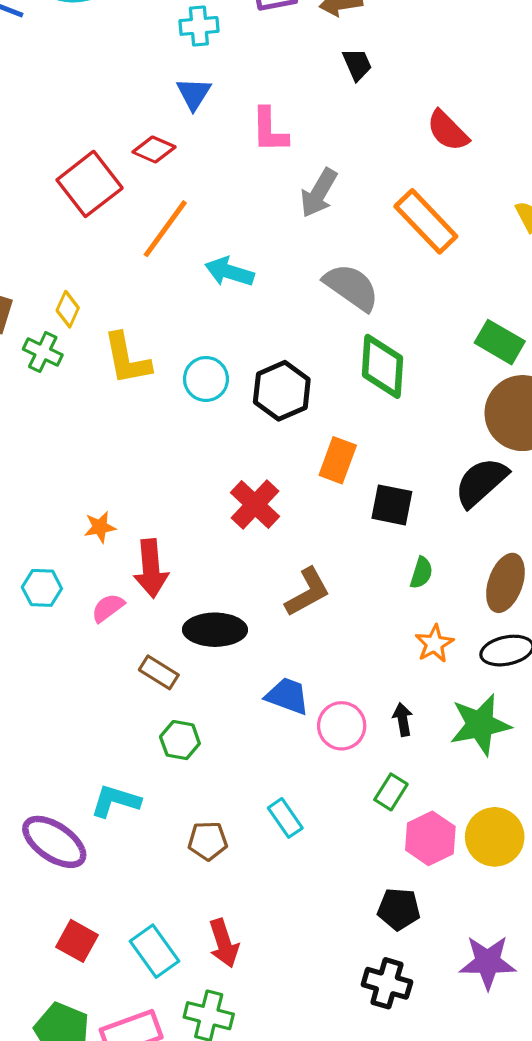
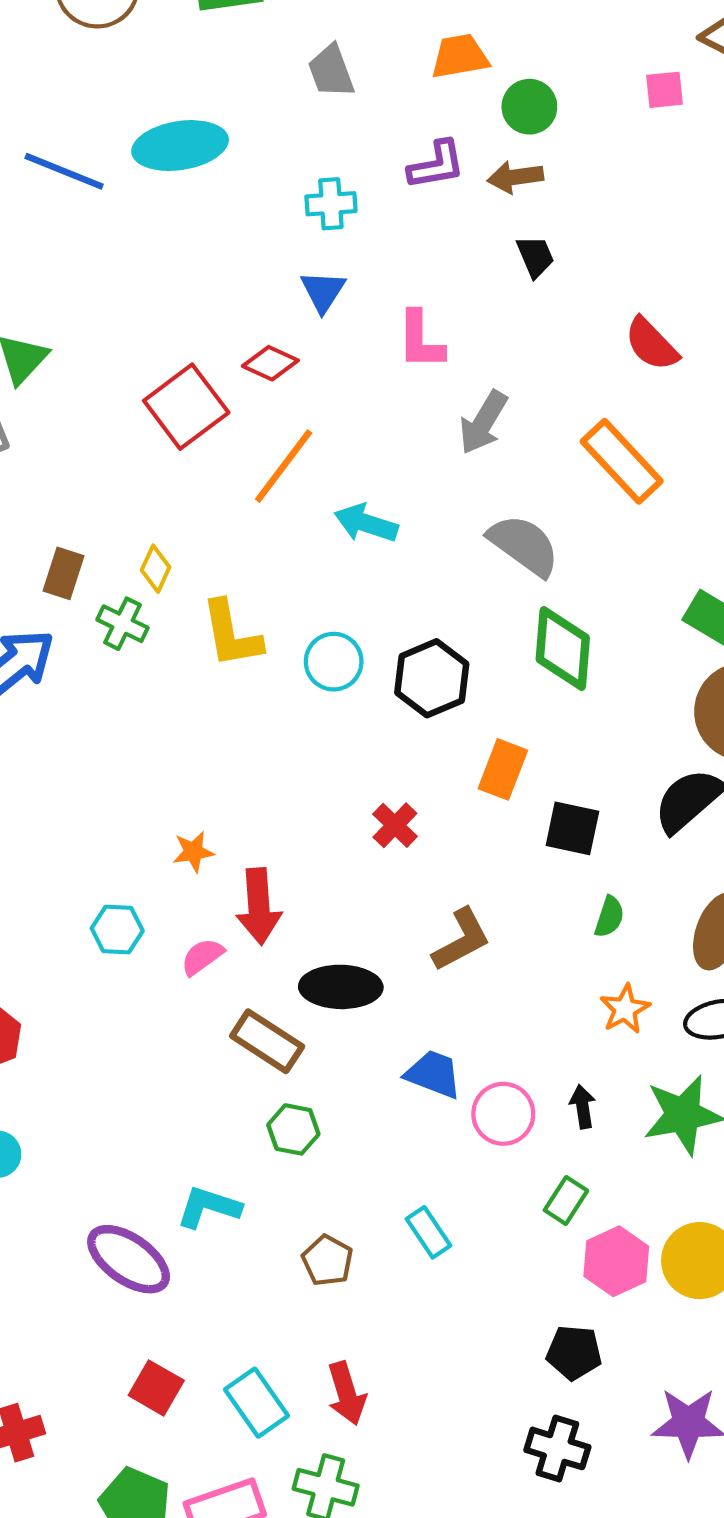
red cross: (255, 504) -> (395, 825), size x0.7
brown rectangle: (159, 672) -> (267, 1041), size x1.4
brown pentagon: (208, 841) -> (327, 1260), turned 30

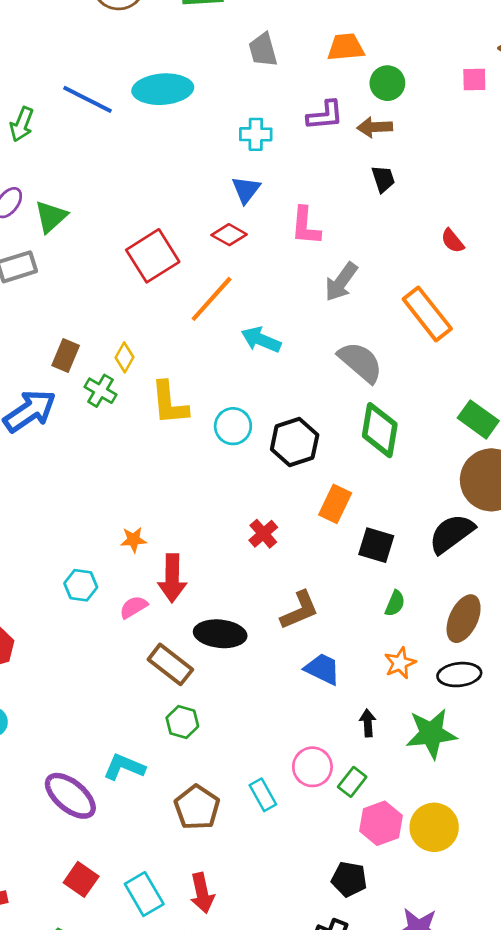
red semicircle: (651, 344) -> (452, 241), size x0.7
red diamond: (270, 363) -> (229, 235), moved
blue trapezoid: (433, 1074) -> (322, 669), moved
pink circle: (503, 1114) -> (312, 767), moved
brown pentagon: (327, 1260) -> (197, 807), size x1.4

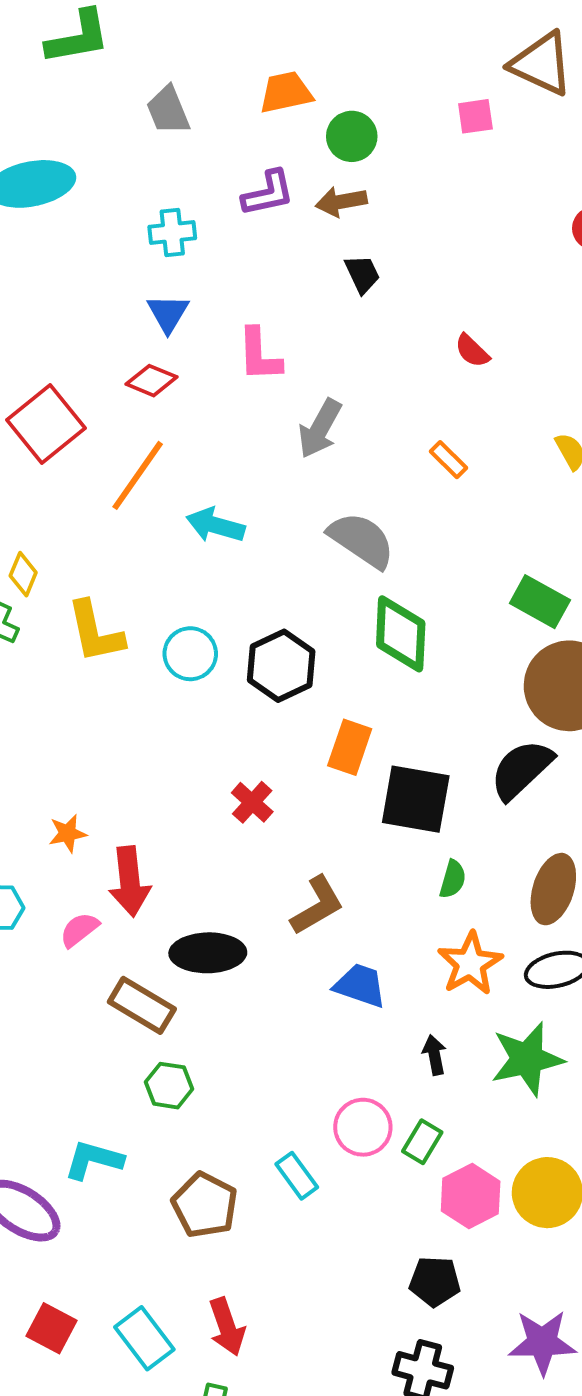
orange rectangle: (427, 314) -> (449, 460), size x0.5
black square: (376, 545) -> (416, 799), size x1.4
orange star: (400, 663) -> (470, 964), size x1.4

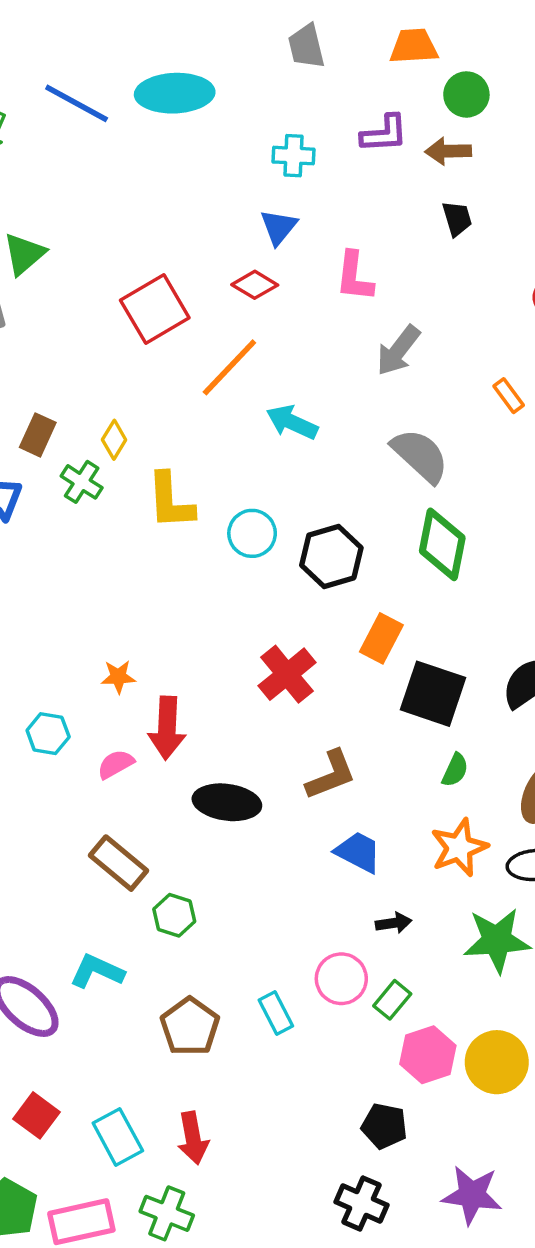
red cross: (252, 802) -> (287, 674), size x1.5
brown rectangle: (142, 1005) -> (119, 863), moved
black arrow: (434, 1055) -> (394, 923), moved, turned 84

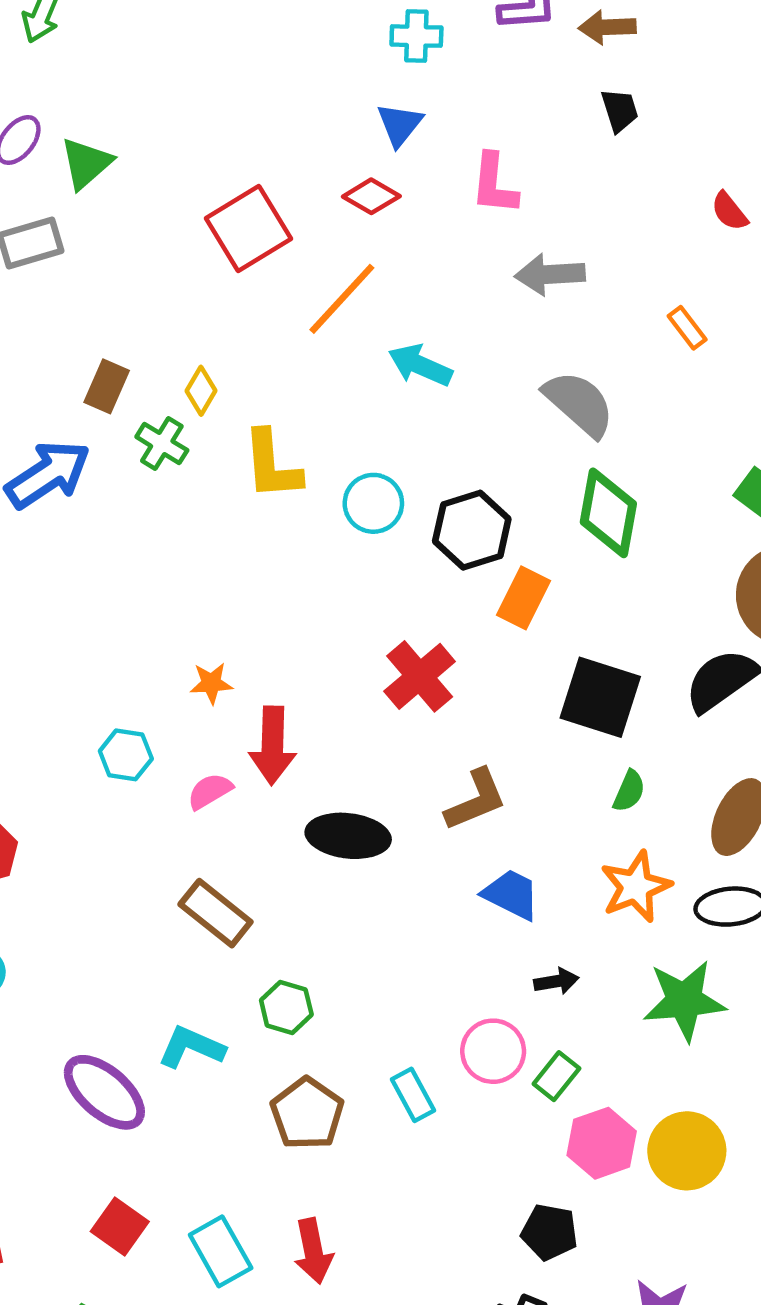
gray arrow: (398, 350) -> (550, 274), turned 50
orange rectangle: (381, 638) -> (524, 598), moved
green hexagon: (174, 915) -> (286, 1007), moved

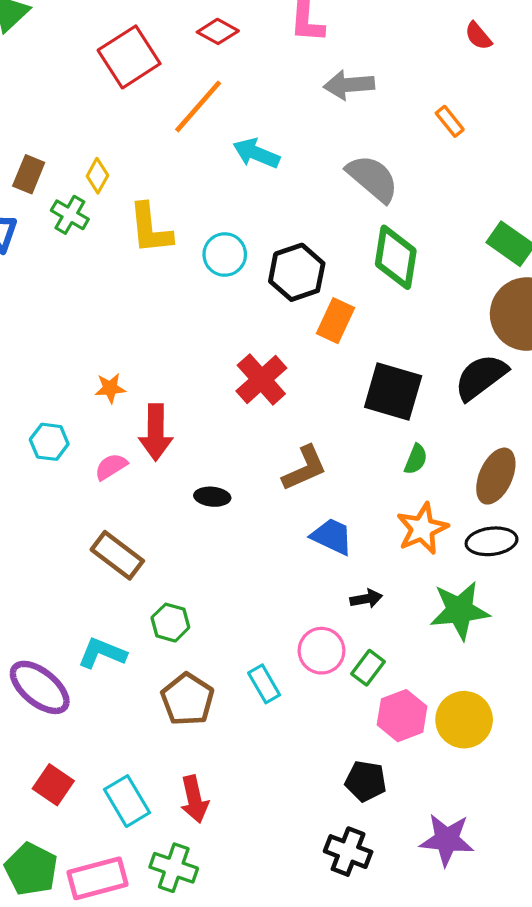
black ellipse: (348, 836) -> (212, 497), size x0.6

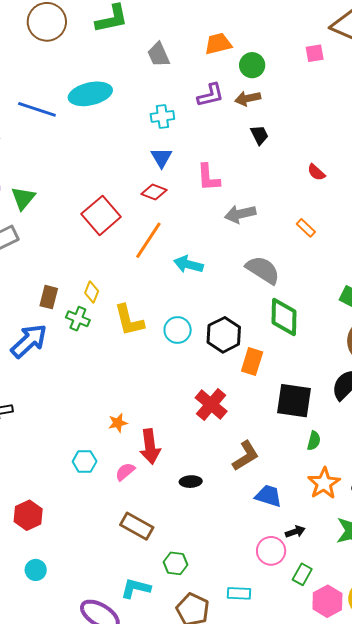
pink circle: (322, 651) -> (271, 551), moved
cyan rectangle: (264, 684) -> (239, 593), turned -50

